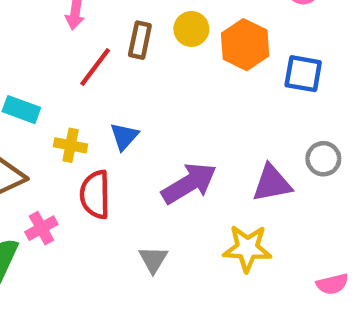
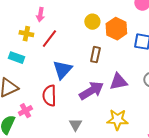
brown rectangle: (140, 40) -> (95, 55), moved
blue triangle: (124, 136) -> (62, 70), size x1.5
yellow cross: (71, 145) -> (26, 34), moved
purple triangle: (272, 183) -> (118, 82), moved

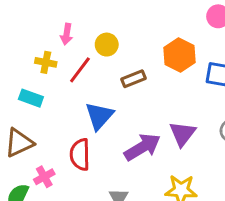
yellow circle: (92, 22) -> (107, 45), moved
brown rectangle: (95, 55) -> (133, 79), moved, turned 56
purple triangle: (118, 82) -> (182, 134), turned -42

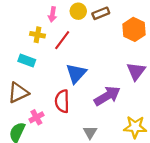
yellow circle: (107, 45) -> (78, 11), moved
brown rectangle: (133, 79) -> (101, 13), moved
purple triangle: (182, 134) -> (136, 71), moved

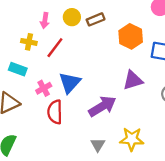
purple triangle: (136, 71) -> (133, 80), turned 36
pink cross: (36, 117) -> (44, 88), moved
gray triangle: (90, 132) -> (98, 145), moved

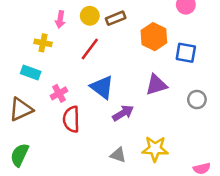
red line: (55, 48) -> (90, 49), moved
blue triangle: (70, 83) -> (102, 87), moved, turned -35
purple arrow: (102, 106) -> (123, 113), size x0.7
gray triangle: (98, 145) -> (118, 155), turned -42

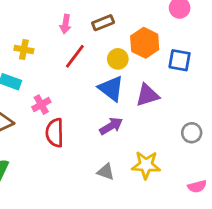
yellow circle: (90, 16) -> (118, 59), moved
pink arrow: (60, 19) -> (65, 24), moved
blue triangle: (102, 87) -> (111, 88), moved
gray circle: (197, 100) -> (192, 133), moved

